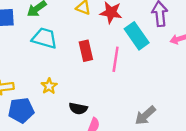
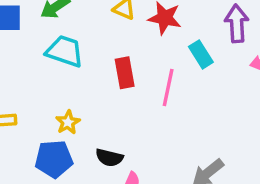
cyan rectangle: (137, 36) -> (201, 54), size x0.7
blue pentagon: (21, 110) -> (54, 159), moved

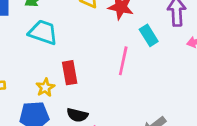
red rectangle: (125, 73) -> (70, 73), moved

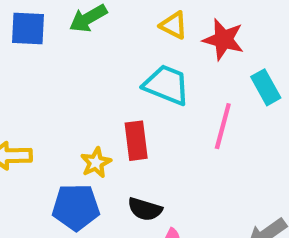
cyan trapezoid: (43, 32) -> (167, 85), moved

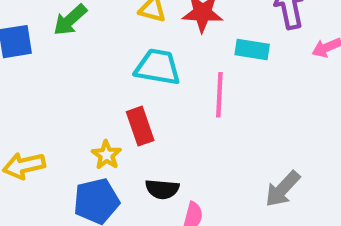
cyan rectangle: (266, 87) -> (252, 49), turned -40

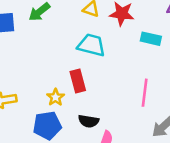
pink line: (219, 95) -> (145, 93), moved

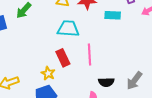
pink line: (145, 93) -> (90, 54), moved
black semicircle: (89, 121) -> (106, 82), moved

